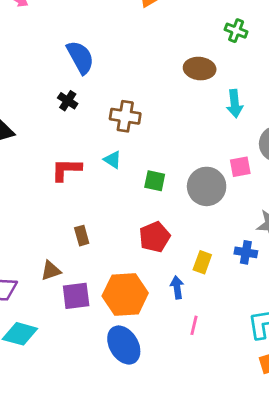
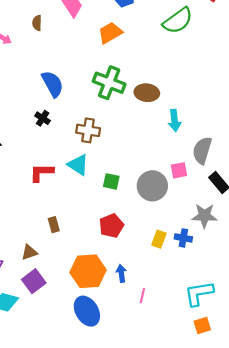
green cross: (236, 31) -> (109, 83), moved, size x1.8
cyan triangle: (113, 160) -> (78, 165), size x1.5
yellow rectangle: (202, 262) -> (159, 239), moved
blue arrow: (177, 287) -> (121, 273), moved
purple square: (76, 296) -> (34, 281), moved, turned -30

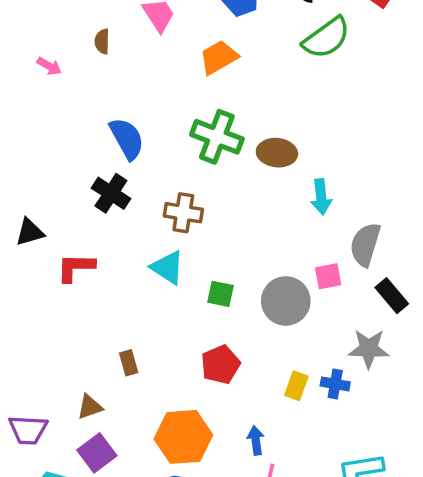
black cross: (43, 118) -> (111, 193), size x1.5
red L-shape: (41, 173) -> (76, 267), moved
blue arrow: (121, 273) -> (256, 440), moved

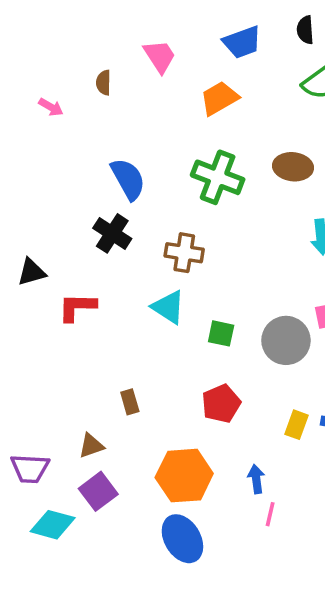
brown ellipse: (277, 153) -> (293, 167), moved

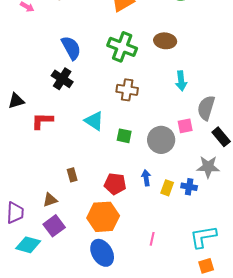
brown cross: (184, 253) -> (127, 90), moved
red pentagon: (221, 404) -> (115, 184), moved, turned 30
purple trapezoid: (30, 469) -> (15, 213), turned -90
blue arrow: (256, 479) -> (146, 178), moved

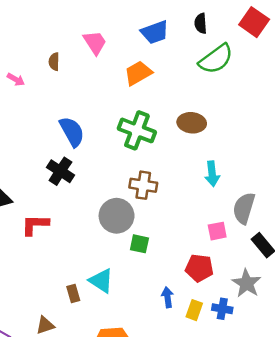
cyan triangle: (94, 121) -> (101, 281), moved
gray circle: (161, 140) -> (117, 216), moved
gray star: (208, 167) -> (246, 283), turned 30
red pentagon: (115, 184) -> (199, 268), moved

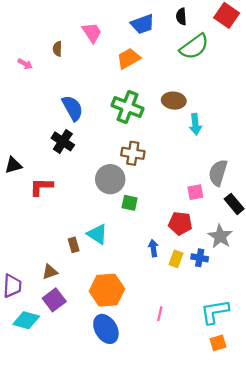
cyan arrow: (212, 174) -> (195, 124), moved

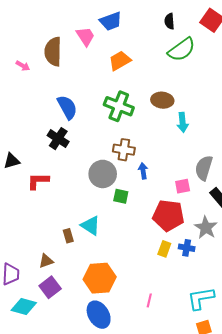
blue trapezoid: (143, 24) -> (111, 21), moved
brown semicircle: (57, 49) -> (53, 52), size x2.0
red pentagon: (180, 223) -> (168, 215), size x1.4
blue arrow: (153, 248) -> (143, 171), moved

